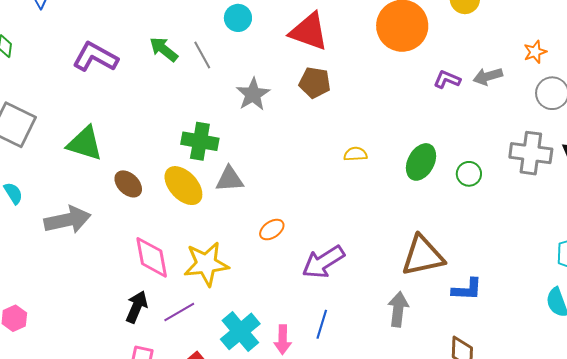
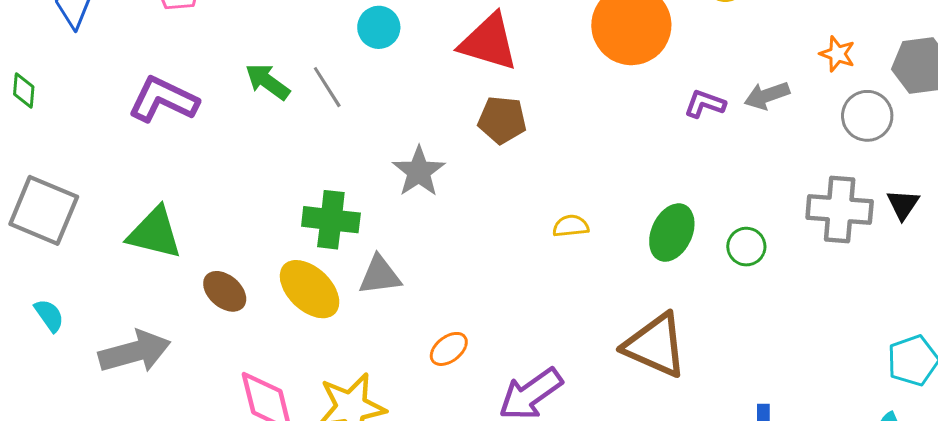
orange star: (535, 52) -> (837, 54), turned -30
gray star: (253, 94) -> (419, 172), moved
brown triangle: (423, 256) -> (655, 345), moved, turned 39

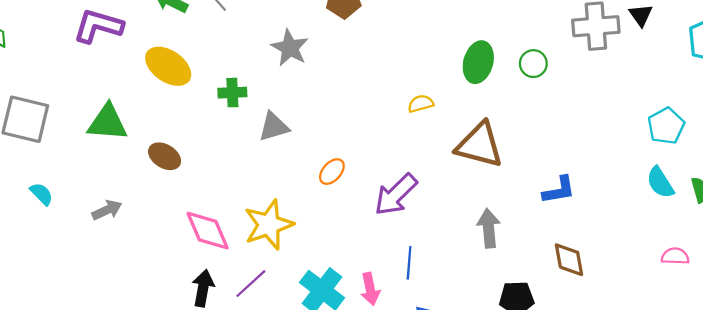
green cross: (331, 220) -> (232, 93), size x0.7
yellow semicircle: (571, 226) -> (421, 104), moved
yellow ellipse: (310, 289) -> (168, 66), moved
gray arrow: (135, 352) -> (107, 210), size x0.6

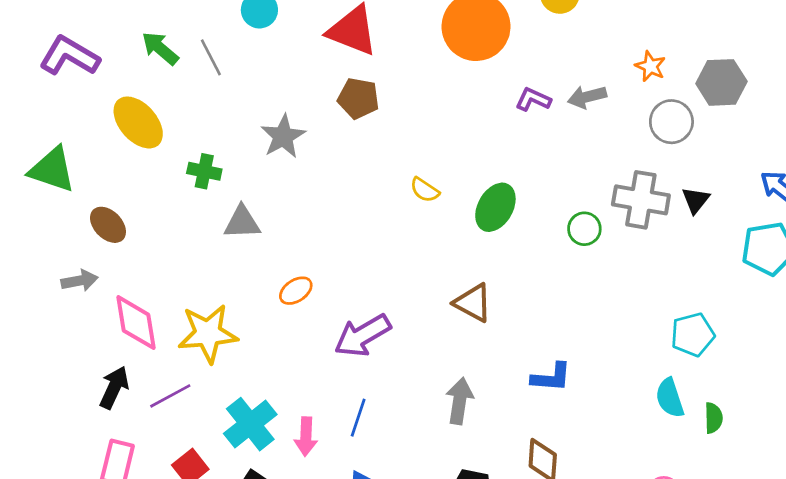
green circle: (533, 64) -> (584, 229), moved
yellow semicircle: (421, 104) -> (425, 190), moved, turned -145
brown triangle: (480, 145) -> (473, 303), size x0.7
gray arrow: (107, 210) -> (80, 281), moved

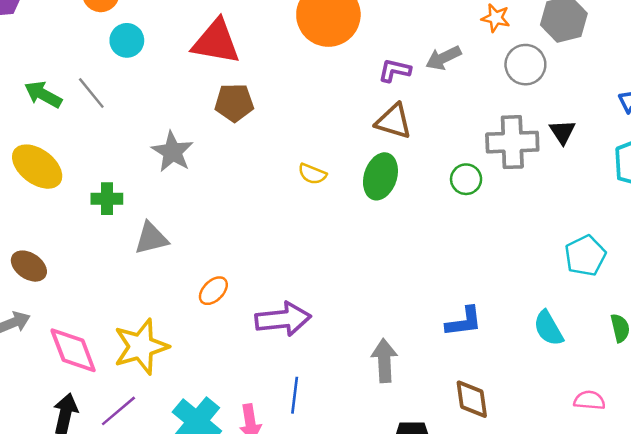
brown triangle: (473, 303) -> (394, 121), moved
purple arrow: (363, 335) -> (283, 319), turned -144
cyan semicircle: (670, 398) -> (548, 328), moved

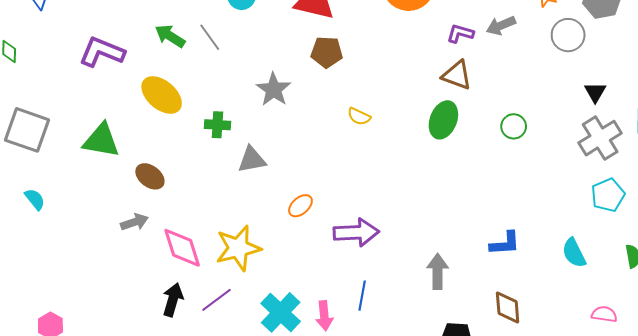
gray cross: (512, 142) -> (600, 138), moved, turned -33
yellow semicircle: (312, 174) -> (359, 116), moved

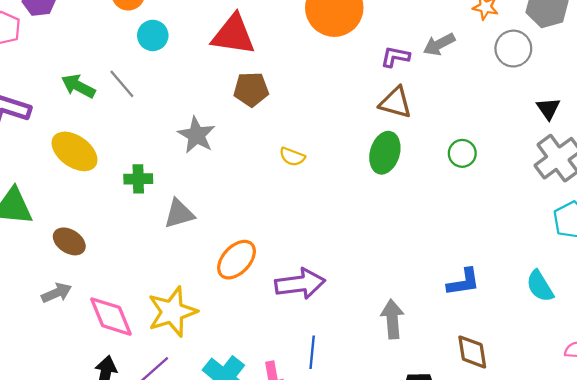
orange ellipse: (300, 206) -> (236, 260), size x1.5

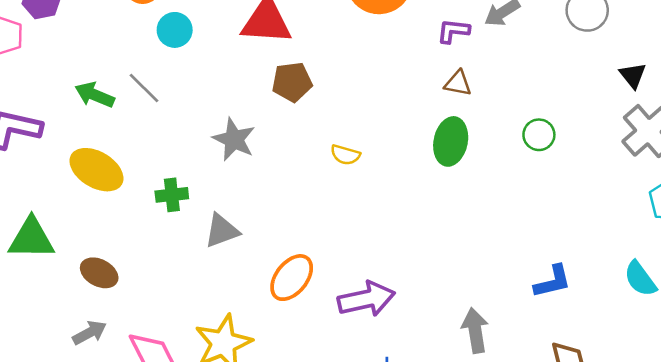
brown triangle: (396, 103) -> (458, 83), size x0.7

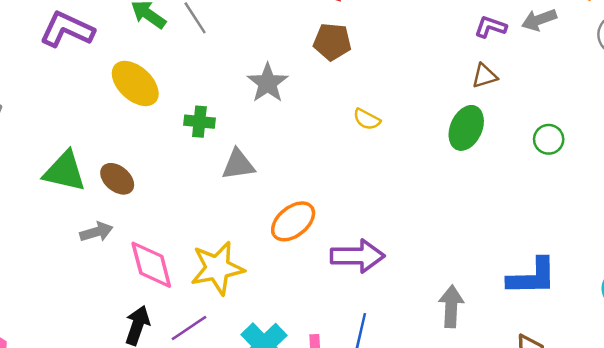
brown triangle: (458, 83) -> (484, 76), turned -40
green triangle: (31, 239) -> (65, 171), moved
blue L-shape: (553, 281) -> (532, 277), size x1.4

